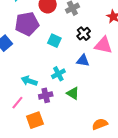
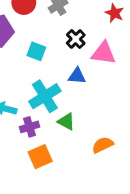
cyan cross: (58, 74) -> (45, 96), size x1.6
orange square: (35, 120) -> (40, 157), moved
orange semicircle: (100, 124) -> (103, 145), moved

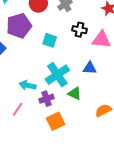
black cross: (76, 39) -> (79, 30), turned -32
blue triangle: (77, 76) -> (90, 68), moved

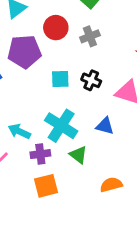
black cross: (79, 30) -> (91, 80), moved
cyan square: (50, 40) -> (60, 79), turned -32
cyan cross: (57, 75) -> (61, 126), turned -35

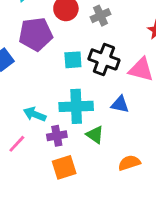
black cross: (91, 80) -> (104, 59), size x1.5
cyan cross: (61, 126) -> (76, 106), turned -32

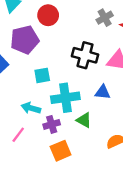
gray cross: (101, 16) -> (105, 18), moved
cyan square: (73, 60) -> (42, 75), moved

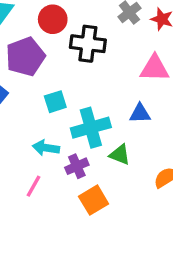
black cross: (85, 55) -> (88, 44), moved

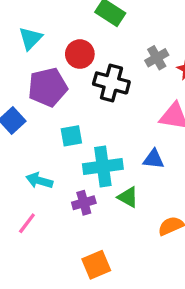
cyan arrow: (46, 148) -> (39, 181), moved
pink line: (34, 186) -> (27, 223), moved
orange square: (94, 200) -> (96, 265), moved

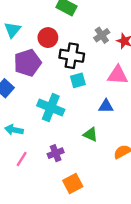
cyan square: (71, 136) -> (78, 80), moved
cyan cross: (103, 166) -> (51, 108), moved, turned 35
cyan arrow: (39, 181) -> (14, 130), moved
purple cross: (84, 203) -> (56, 153), moved

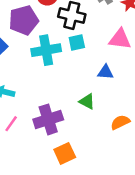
cyan cross: (51, 108) -> (46, 50), moved, turned -35
purple cross: (56, 153) -> (48, 119), size x1.6

